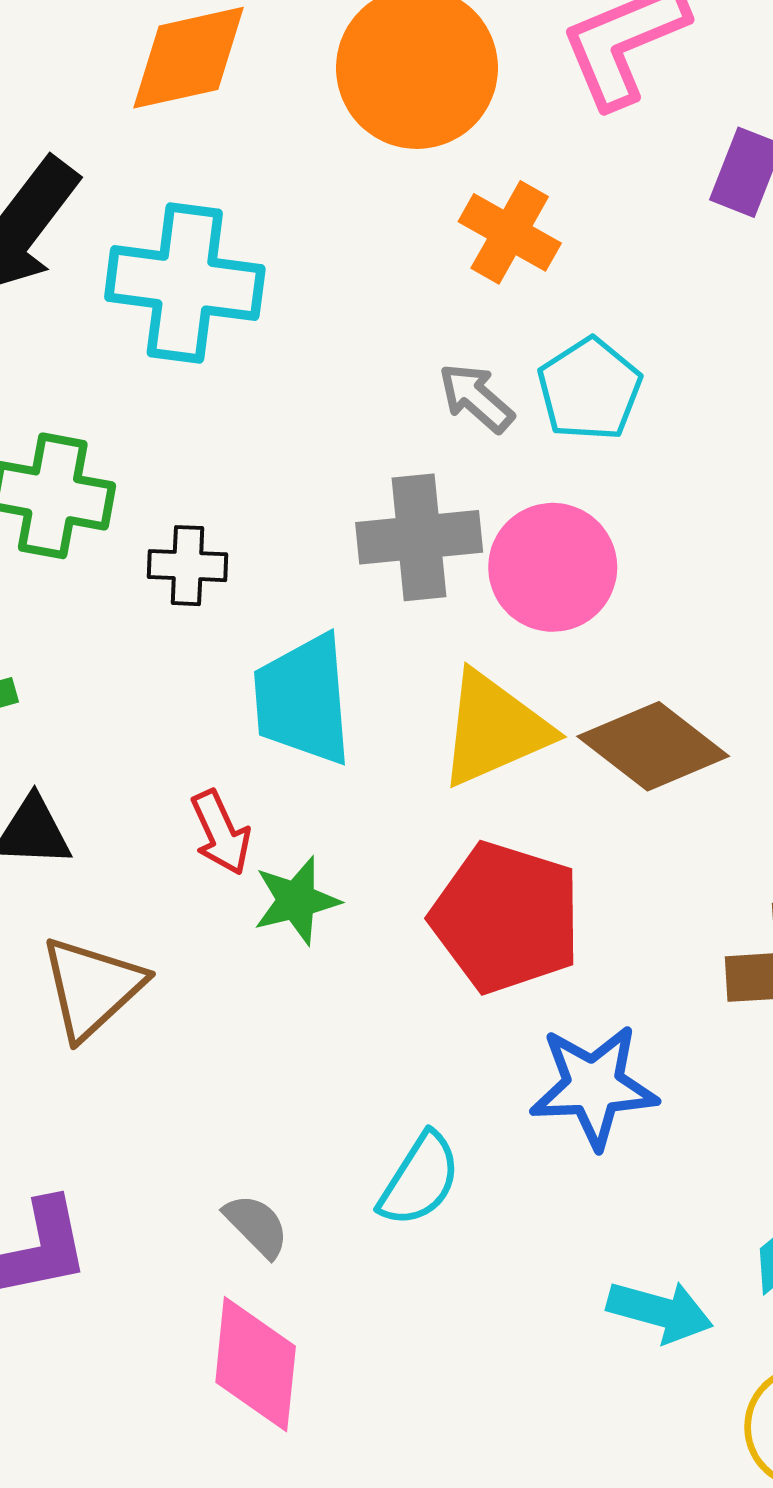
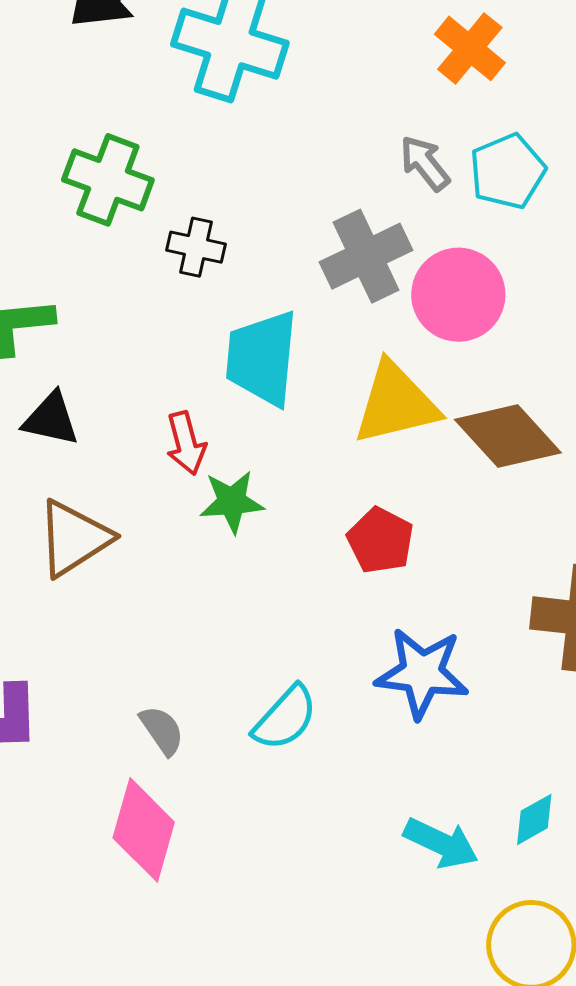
gray cross: (419, 537) -> (366, 256), turned -30
red pentagon: (506, 917) -> (380, 541), size x0.6

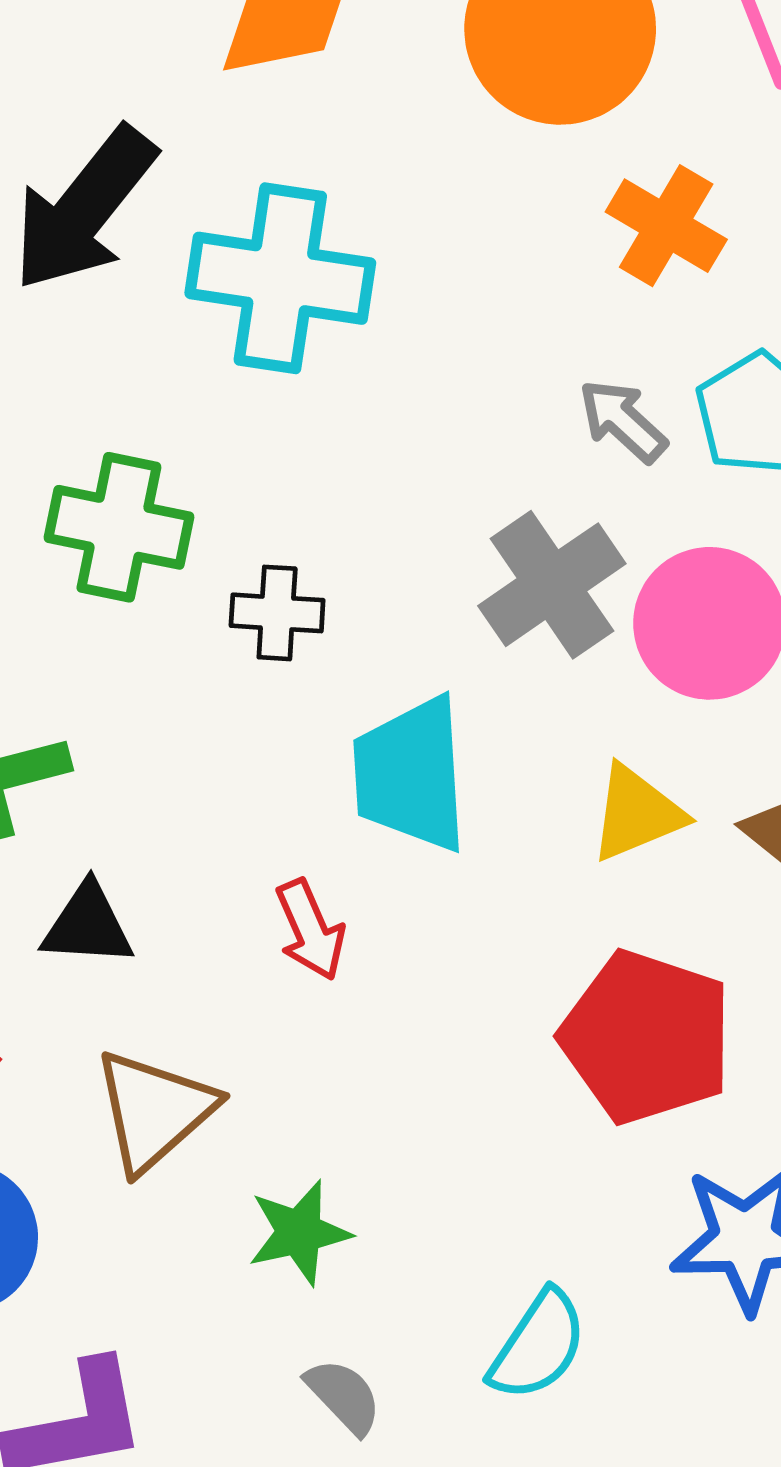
yellow triangle: (396, 403) -> (637, 813), size x0.7
green star: (232, 502) -> (299, 1232), moved
red pentagon: (380, 541) -> (646, 1037), size x1.6

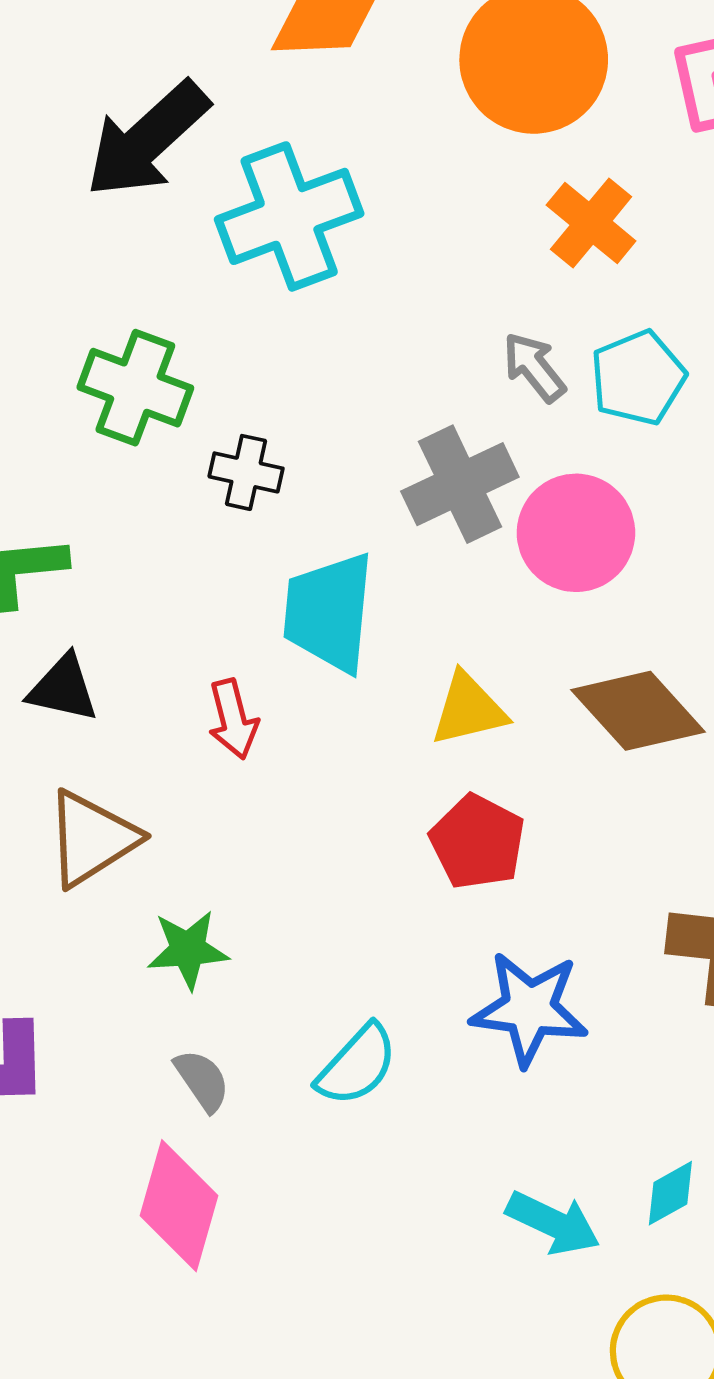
cyan cross: (280, 278) -> (289, 216), turned -38
yellow triangle: (637, 813) -> (469, 709), moved
red pentagon: (646, 1037) -> (477, 842), size x0.7

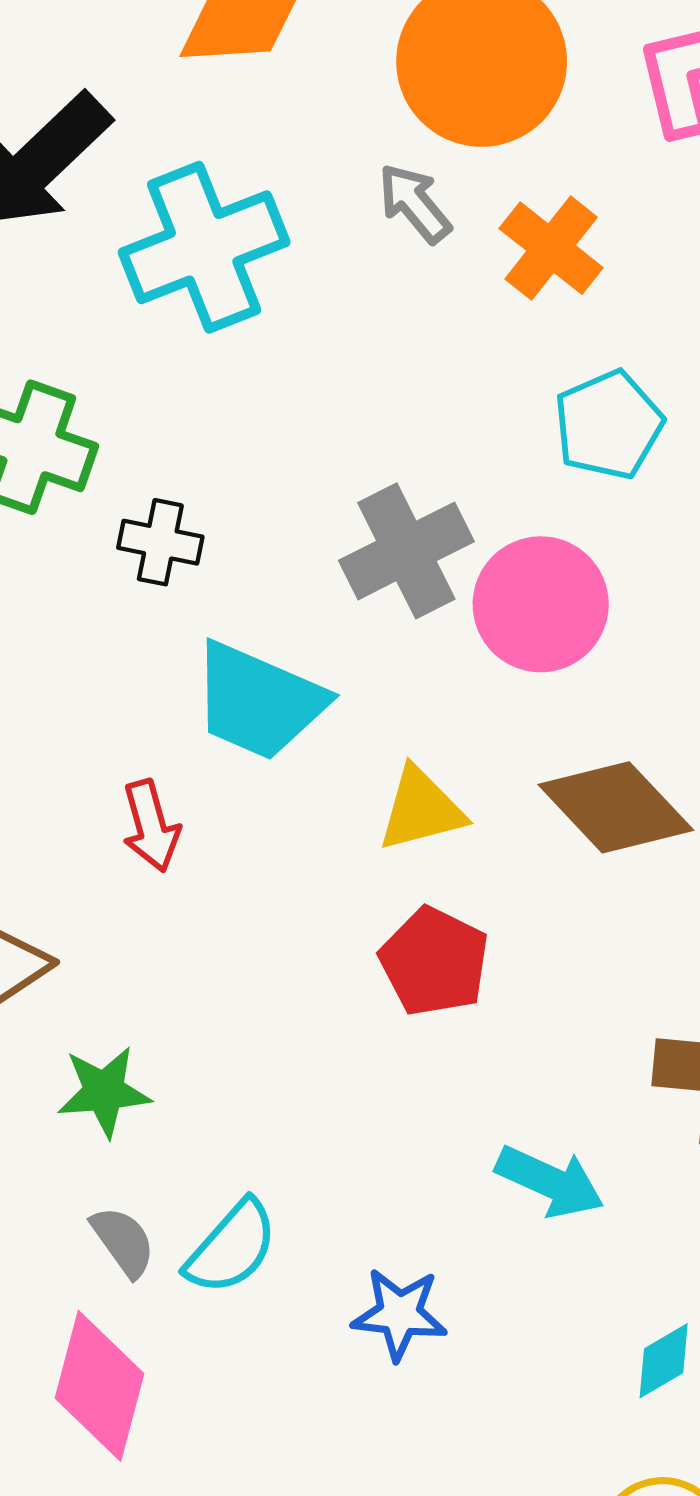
gray arrow: (534, 367) -> (415, 203), moved
cyan trapezoid: (329, 612) -> (259, 701), turned -71
blue star: (529, 1009) -> (400, 1314), moved, size x0.7
cyan semicircle: (357, 1065) -> (232, 1247), moved
cyan arrow: (553, 1223) -> (550, 1182), moved

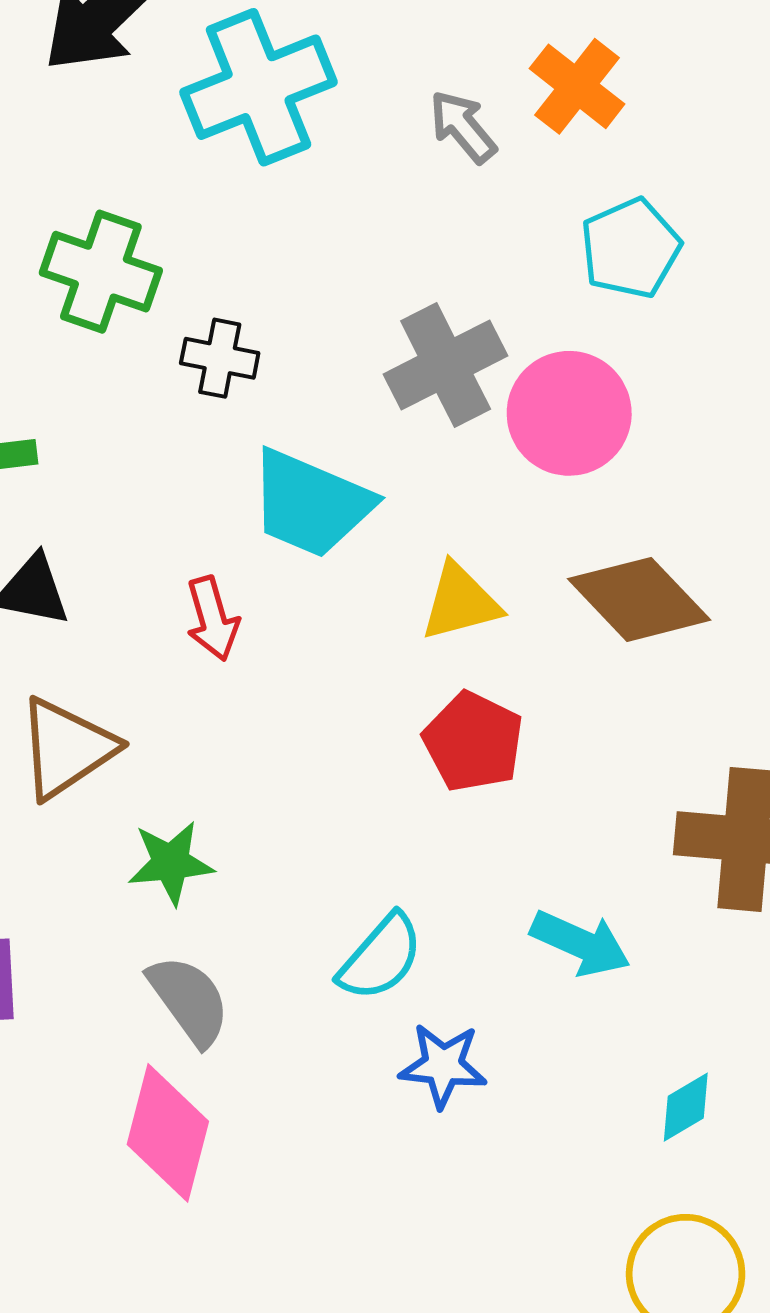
gray arrow: (415, 203) -> (463, 127), moved
gray semicircle: (123, 1241) -> (189, 1000), size x1.4
cyan semicircle: (232, 1247) -> (381, 957), moved

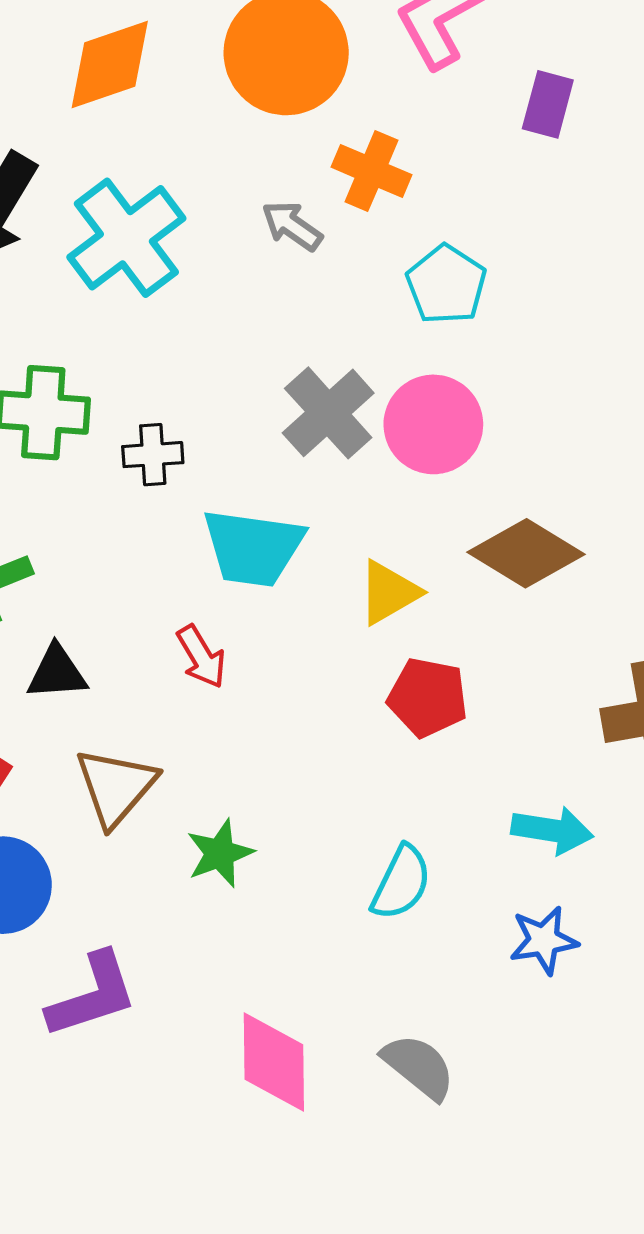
gray semicircle: (189, 1000) -> (419, 1067), moved
blue star: (443, 1065) -> (544, 940), moved

